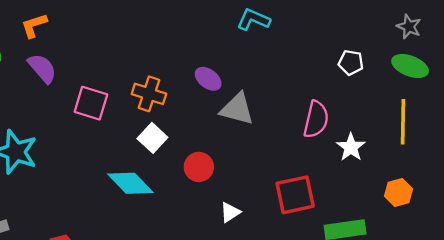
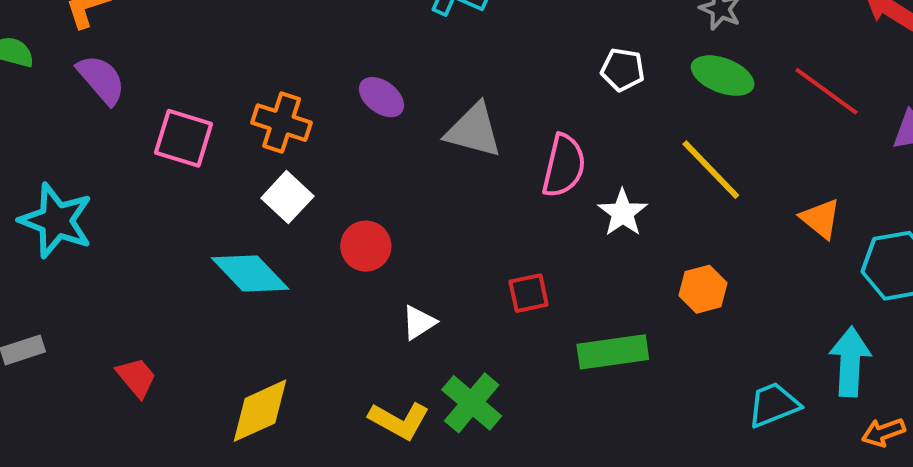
gray triangle: (237, 109) -> (474, 130), moved
yellow line: (403, 122) -> (711, 170), turned -45
red square: (295, 195) -> (529, 293), size x0.6

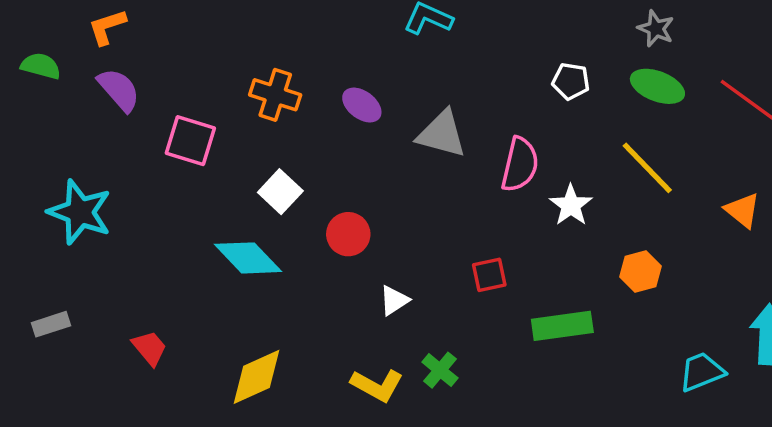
orange cross: (282, 123) -> (275, 95), moved
green cross: (472, 403) -> (440, 370), size x0.7

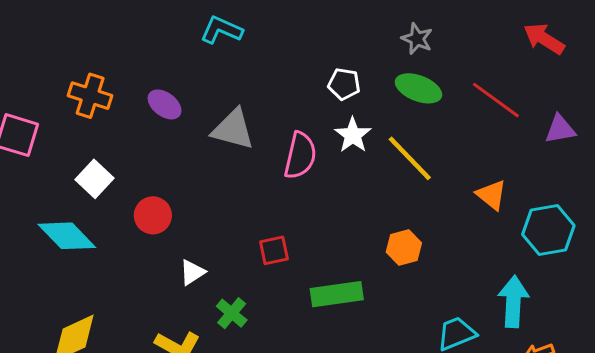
white star: (571, 205) -> (353, 135), moved
green cross: (440, 370) -> (232, 313), moved

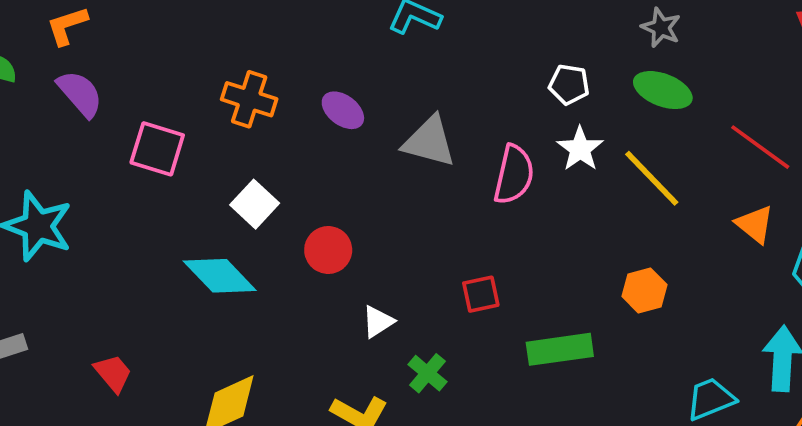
red line: (496, 100) -> (760, 147), moved

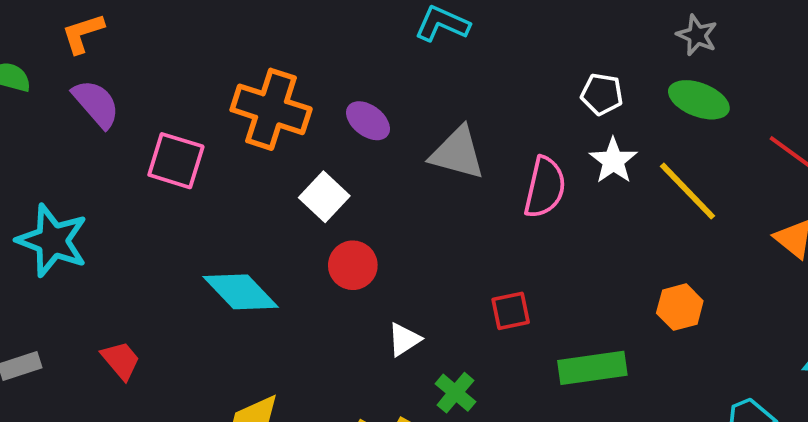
orange cross: (249, 99) -> (271, 109), size x1.4
white square: (255, 204) -> (324, 197), moved
red trapezoid: (113, 373) -> (121, 360), moved

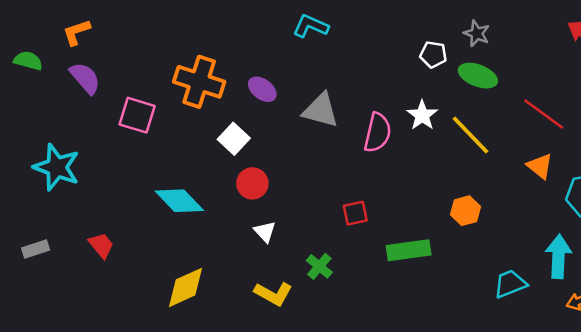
white pentagon: (602, 94) -> (433, 55), moved
white triangle: (404, 339) -> (265, 232), moved, turned -40

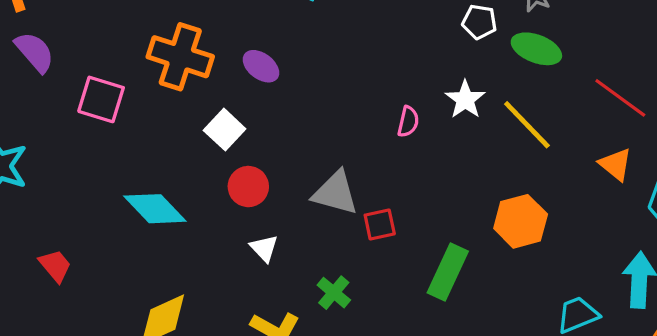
gray triangle: (321, 110) -> (335, 193), moved
pink semicircle: (378, 133) -> (408, 122), size x0.6
orange hexagon: (466, 211) -> (521, 221), size x1.4
green rectangle: (409, 250) -> (448, 272), turned -57

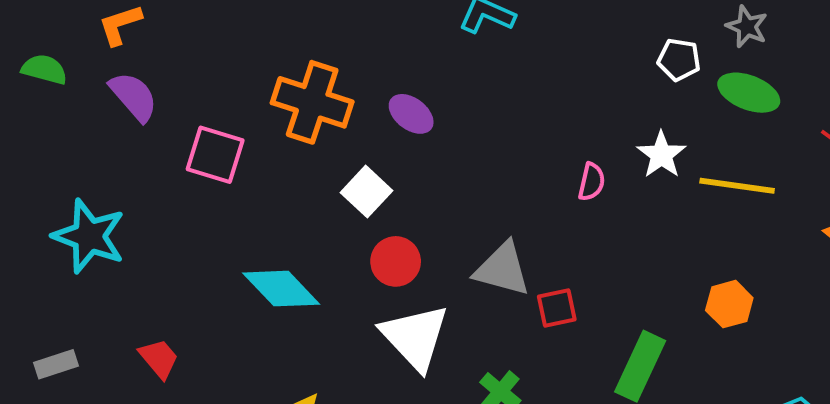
yellow line: (527, 125) -> (737, 186), turned -38
orange hexagon: (521, 221) -> (729, 304), size x0.7
white triangle: (264, 248) -> (415, 337), size x2.0

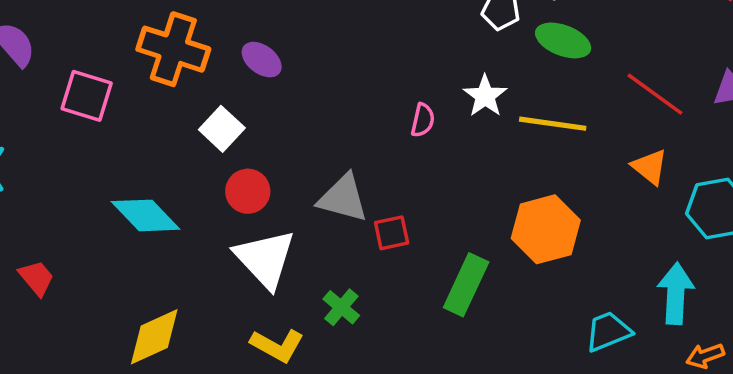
orange hexagon: (729, 304) -> (546, 229), size x1.6

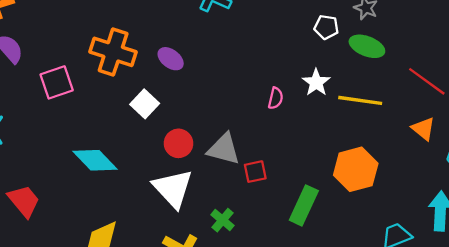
pink square: (87, 96) -> (57, 82), turned -36
red circle: (248, 191) -> (178, 143), moved
red trapezoid: (36, 278) -> (24, 201), size x1.4

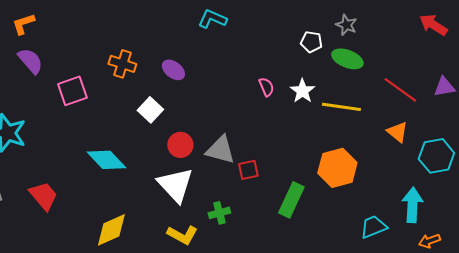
orange cross: (113, 52) -> (122, 64), size x0.7
pink semicircle: (276, 98) -> (266, 87), moved, turned -36
green cross: (223, 220) -> (219, 213), turned 35

